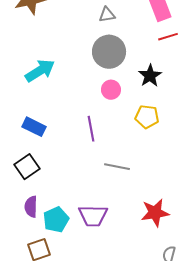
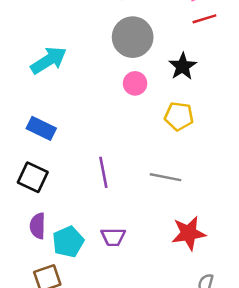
purple line: (91, 129) -> (103, 172), moved
black square: (27, 167) -> (33, 177), turned -30
gray line: (117, 167) -> (165, 177), moved
purple trapezoid: (93, 216) -> (113, 237), size x0.7

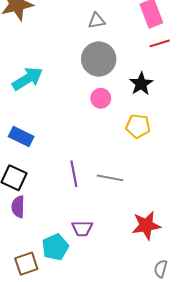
gray line: (165, 177) -> (110, 178), moved
purple semicircle: (38, 226) -> (18, 207), moved
cyan pentagon: (68, 242) -> (55, 247), moved

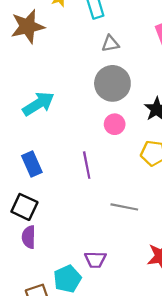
blue rectangle: (21, 136) -> (32, 164), turned 40
purple line: (74, 174) -> (87, 165), moved

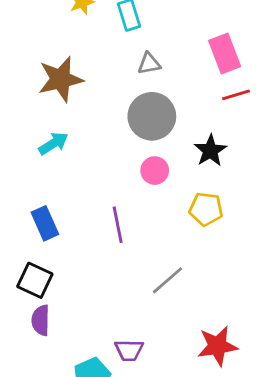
brown star: (28, 26) -> (61, 79), moved
cyan arrow: (38, 104) -> (53, 143), size x0.7
gray line: (124, 207) -> (168, 280), turned -52

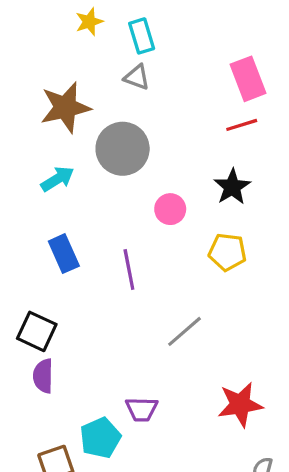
gray triangle: (149, 64) -> (137, 77), moved, turned 30
red line: (236, 95) -> (242, 125), moved
gray circle: (152, 116) -> (123, 149), moved
blue rectangle: (45, 223) -> (64, 254), moved

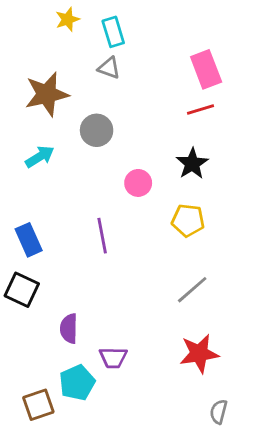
gray circle: (123, 149) -> (97, 130), size x0.7
blue rectangle: (64, 254) -> (29, 240), moved
gray line: (185, 331) -> (192, 290), moved
purple semicircle: (43, 376) -> (69, 329), moved

